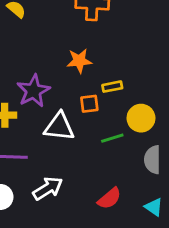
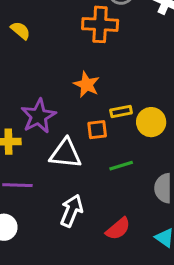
orange star: (79, 61) -> (87, 85), turned 30
yellow circle: (141, 118) -> (151, 122), moved
white arrow: (48, 188) -> (72, 211), moved, turned -36

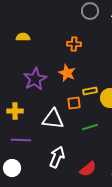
orange cross: (100, 24) -> (74, 44), moved, size x0.6
yellow semicircle: (20, 30) -> (23, 37), turned -40
purple star: (38, 116) -> (35, 79), moved

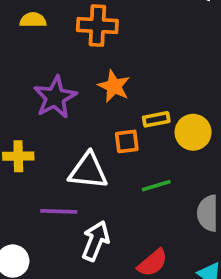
orange cross: (74, 44) -> (97, 26), moved, size x1.5
purple line: (21, 140) -> (59, 211), moved

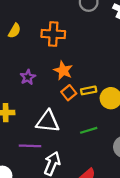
yellow semicircle: (33, 20) -> (14, 31), turned 120
purple star: (55, 97) -> (28, 77), size x0.6
orange square: (127, 141) -> (69, 93), moved, turned -32

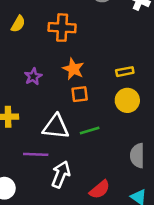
yellow rectangle: (89, 90) -> (125, 72), moved
orange square: (69, 93) -> (80, 94), turned 32
green line: (89, 130) -> (90, 130), moved

